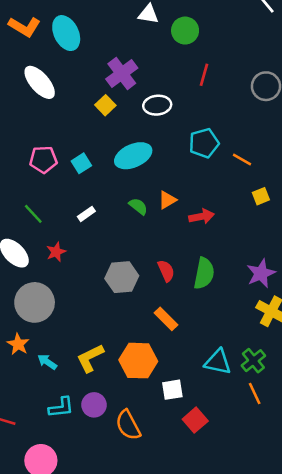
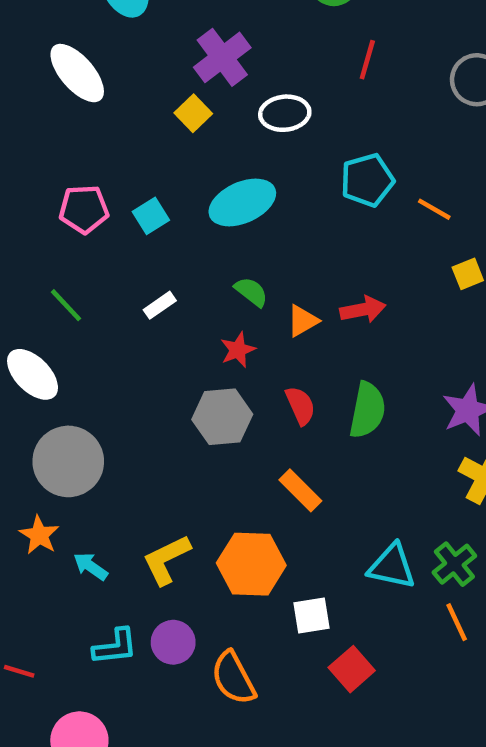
orange triangle: (167, 200) -> (303, 321), moved
red star: (56, 252) -> (238, 350), moved

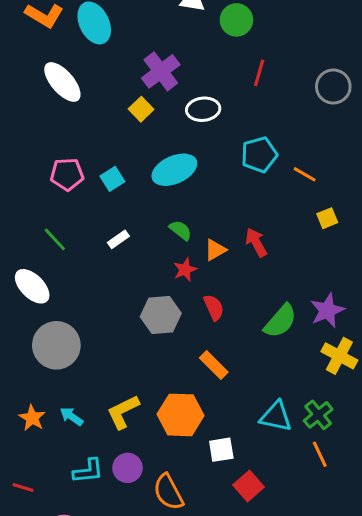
red arrow: (363, 310) -> (256, 242), turned -108
red star: (238, 350) -> (185, 270), moved
green semicircle: (367, 410) -> (280, 321), moved, turned 30
orange star: (39, 535) -> (32, 418), moved

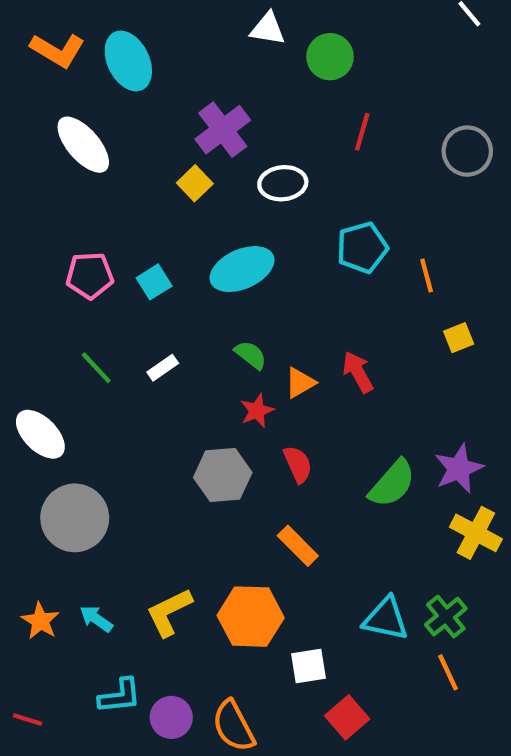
orange line: (305, 174) -> (427, 275), turned 45
green line: (55, 239) -> (96, 368), moved
purple circle: (127, 468) -> (171, 717), moved

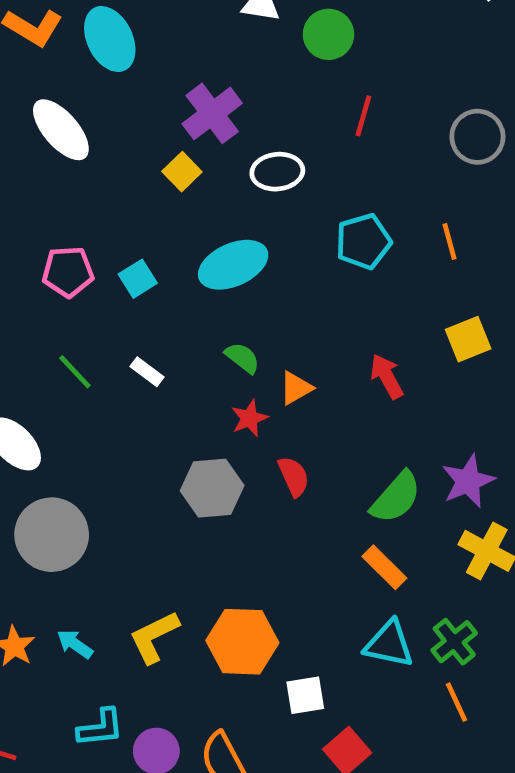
orange line: (427, 275) -> (450, 241), moved
yellow square: (459, 338) -> (468, 339), size x1.4
white rectangle: (163, 368) -> (147, 372), turned 72
red arrow: (358, 372) -> (387, 376), moved
orange rectangle: (298, 546) -> (384, 567), moved

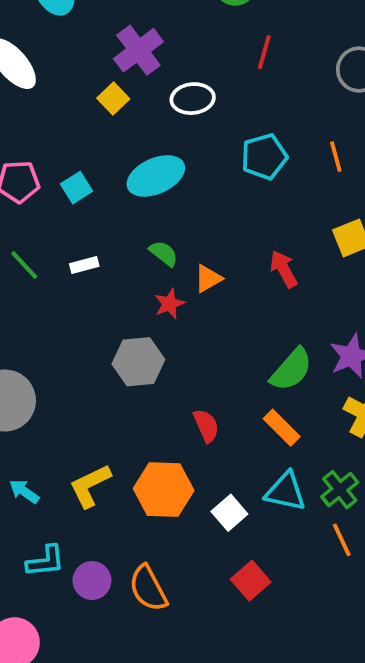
white rectangle: (147, 372) -> (84, 265), turned -52
red semicircle: (294, 476) -> (206, 426), moved
white square: (305, 695) -> (229, 513), moved, turned -32

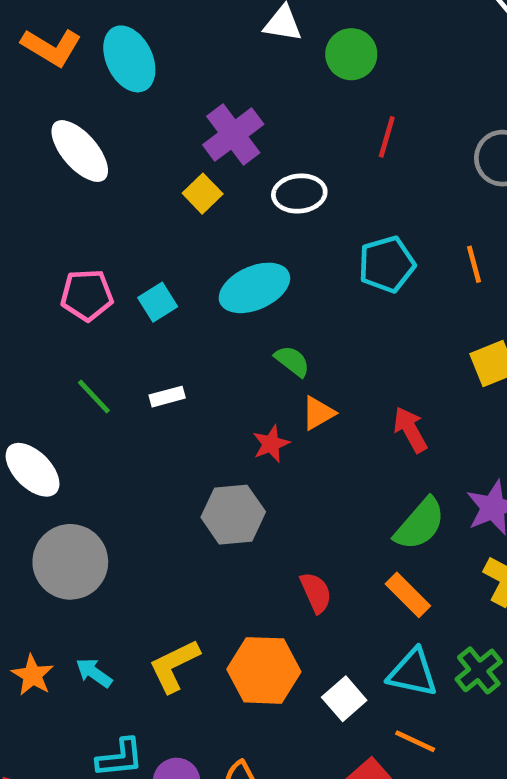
green semicircle: (164, 253) -> (292, 361), moved
red arrow: (284, 269) -> (410, 430), moved
orange line: (342, 540) -> (415, 741), moved, turned -40

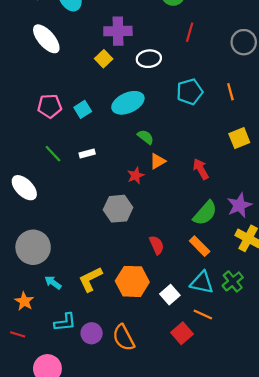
purple cross: (233, 134) -> (118, 31), turned 36
gray circle: (70, 562) -> (33, 247), moved
orange star: (33, 675) -> (24, 301), moved

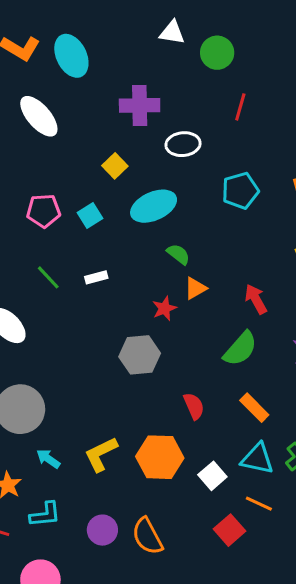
yellow square: (104, 59) -> (115, 166), moved
green semicircle: (205, 213) -> (240, 349), moved
cyan L-shape: (65, 322) -> (45, 515), moved

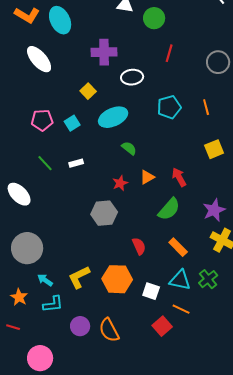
orange triangle: (195, 288) -> (147, 177), moved
white square: (212, 476) -> (151, 291), turned -30
cyan L-shape: (45, 515) -> (53, 304), moved

